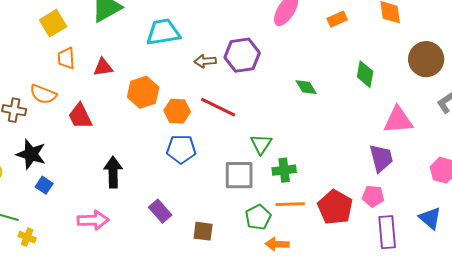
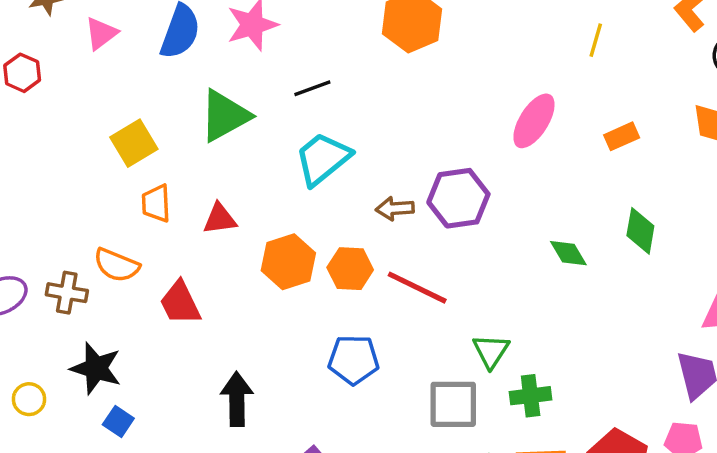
cyan trapezoid: (163, 32) -> (323, 159), turned -30
green diamond: (365, 74) -> (640, 231), moved
orange hexagon: (177, 111) -> (350, 269), moved

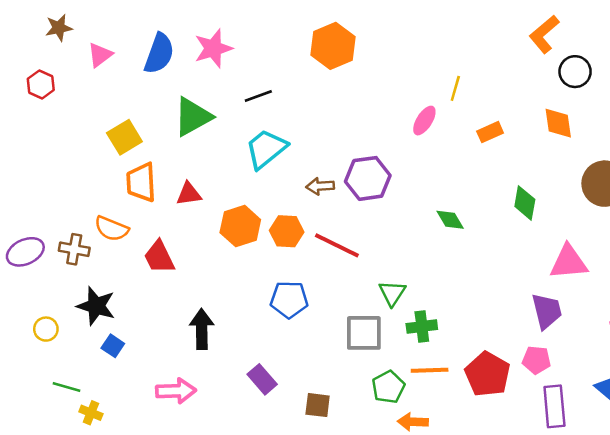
yellow line: (596, 40) -> (455, 88), moved
pink ellipse: (534, 121) -> (424, 121), size x0.7
orange trapezoid: (156, 203) -> (141, 182), size x1.4
green diamond: (640, 231) -> (525, 203), moved

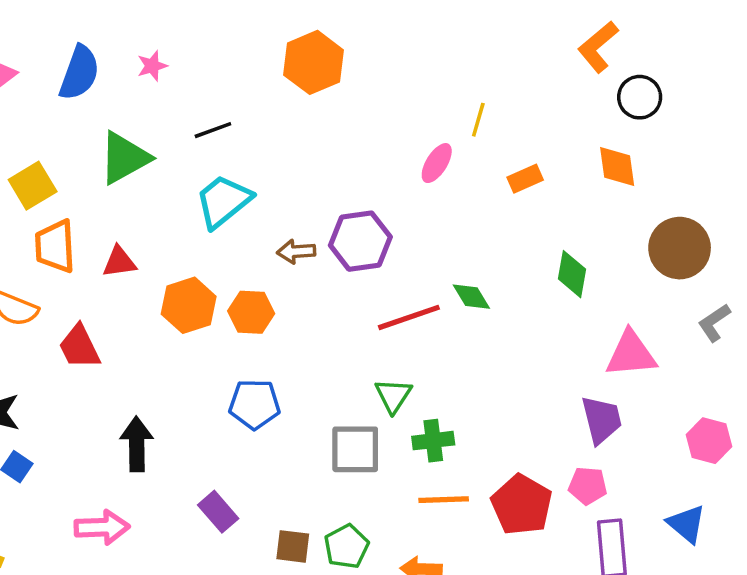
pink star: (213, 48) -> (152, 66), size x0.6
red line: (337, 245) -> (409, 317), moved, turned -45
green pentagon: (388, 387) -> (346, 546), moved

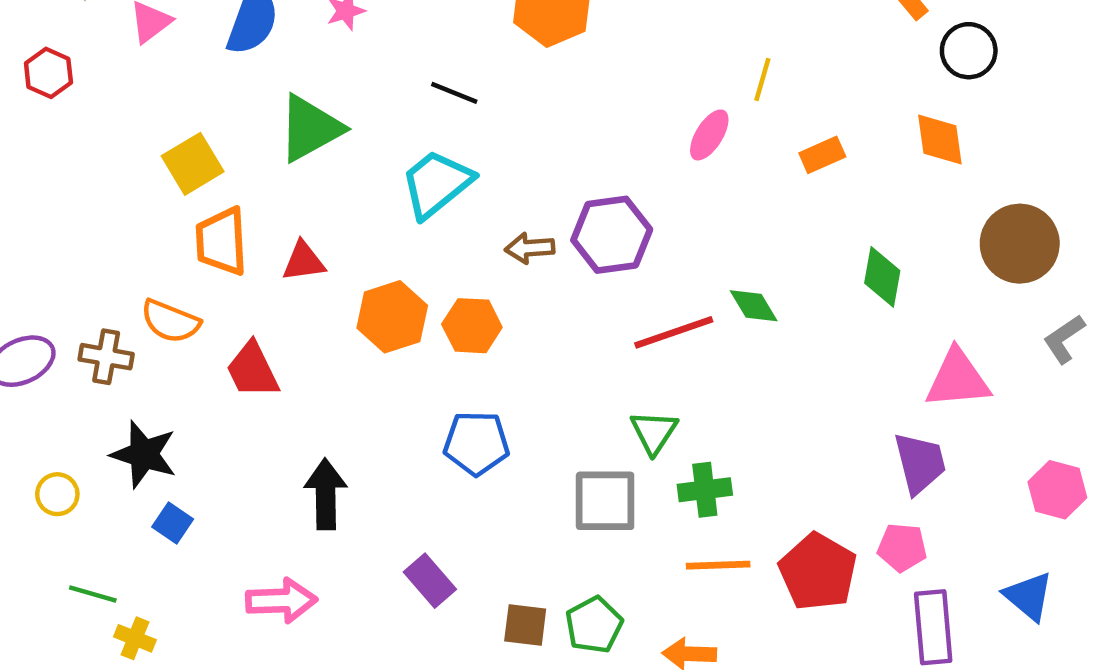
black line: (213, 130) -> (454, 93), moved, turned 42

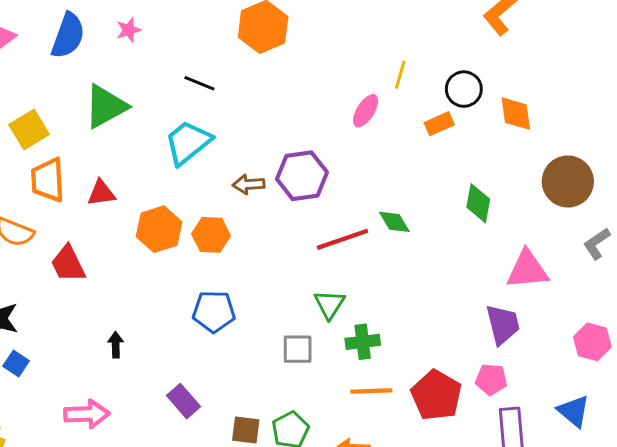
black circle: (969, 51) -> (464, 89), moved
black arrow: (326, 494) -> (116, 345), size x0.6
gray square: (605, 501) -> (298, 349), size x0.7

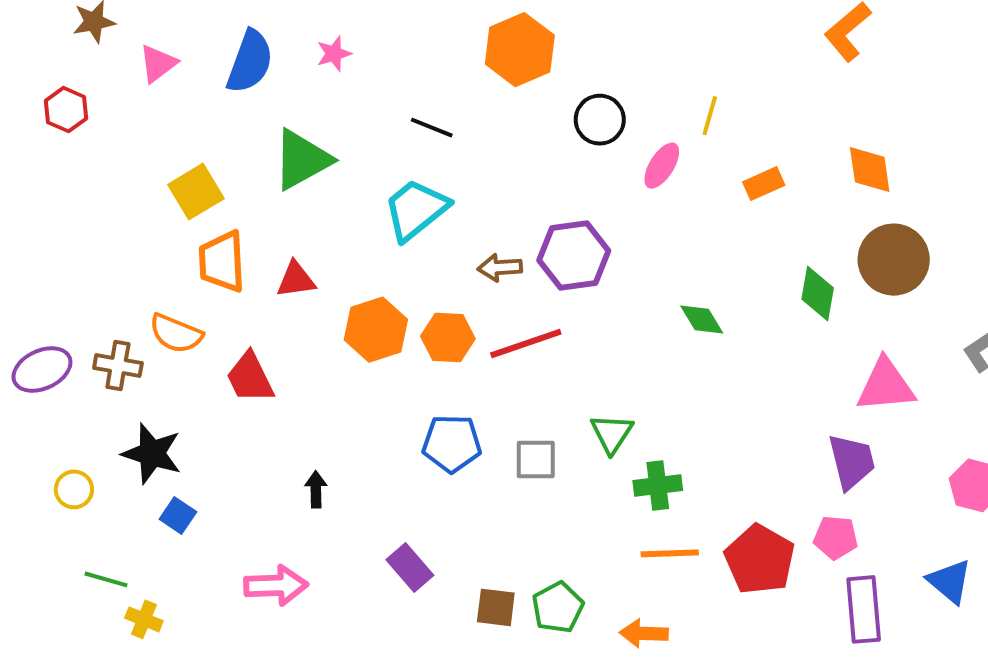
black circle: (464, 89) -> (600, 120), moved
brown circle: (568, 181) -> (894, 260), moved
red line: (342, 239) -> (526, 344), moved
gray square: (298, 349) -> (536, 459), moved

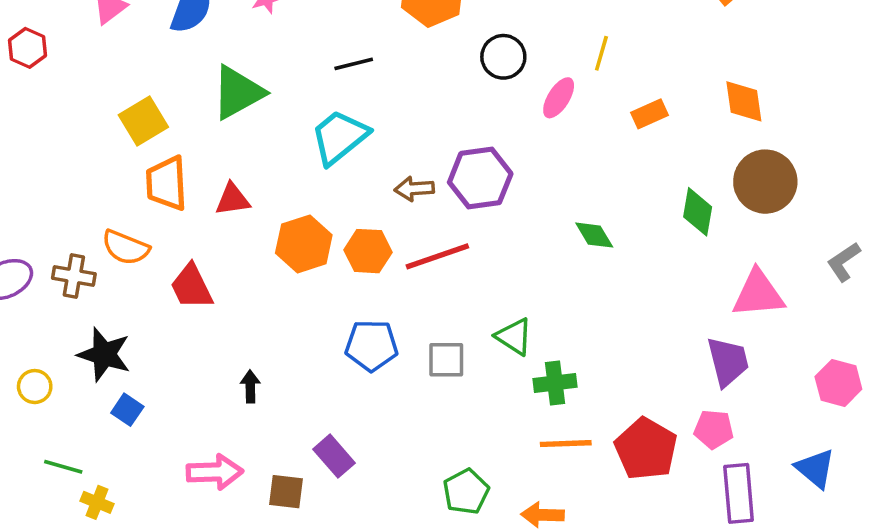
black line: (432, 128) -> (354, 64), turned -36
green triangle: (612, 433) -> (514, 337), turned -30
brown square: (496, 607) -> (286, 492), moved

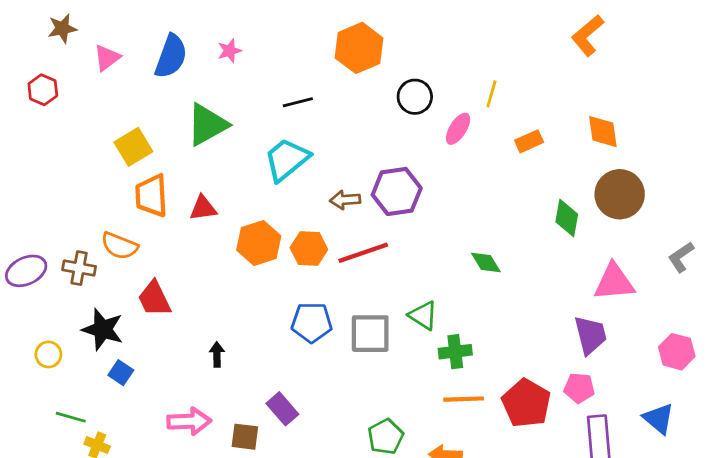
green diamond: (594, 235) -> (486, 263), moved
red trapezoid: (191, 287) -> (154, 299), moved
gray square: (446, 360) -> (370, 334), size x1.4

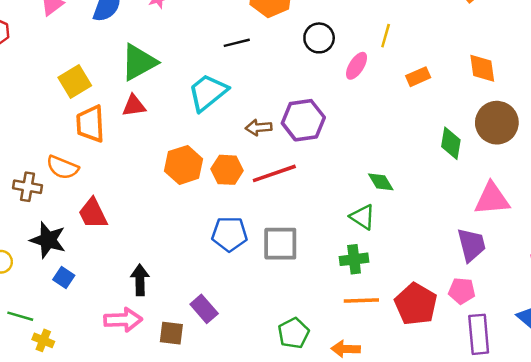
black line: (298, 102) -> (237, 43), moved
red triangle: (203, 208) -> (134, 106), moved
green triangle: (423, 315) -> (363, 217), moved
black arrow: (217, 354) -> (140, 280), moved, size x1.4

